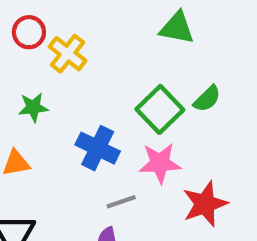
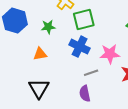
green square: (160, 109) -> (84, 19), moved, turned 30

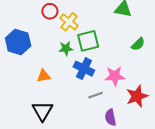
green star: (48, 27) -> (66, 48), moved
purple semicircle: (85, 94) -> (110, 117), moved

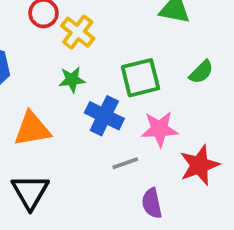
green square: (88, 41) -> (140, 78), moved
orange triangle: (44, 76) -> (32, 129), size x1.5

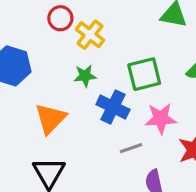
orange triangle: (32, 129) -> (51, 118), turned -36

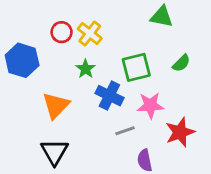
red circle: (60, 18) -> (62, 32), moved
green star: (85, 76) -> (85, 69), turned -30

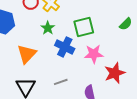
green semicircle: (181, 63) -> (126, 24), moved
gray line: (125, 131) -> (61, 82), moved

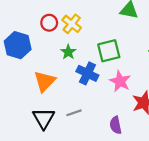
pink star: (94, 54) -> (120, 81), turned 30
gray line: (61, 82) -> (74, 113), moved

